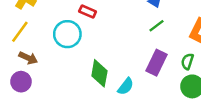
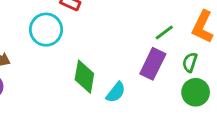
green line: (157, 26) -> (164, 32), moved

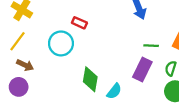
green line: (164, 32) -> (151, 46), turned 40

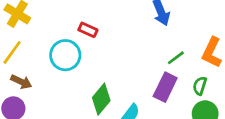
green line: (151, 46) -> (176, 58), turned -40
green diamond: (90, 79) -> (101, 99), turned 30

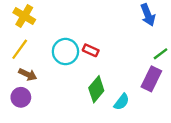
red rectangle: (88, 30) -> (91, 50), moved

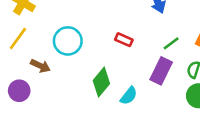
red rectangle: (91, 50) -> (124, 40), moved
brown arrow: (28, 74) -> (40, 66), moved

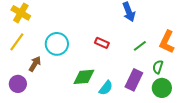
brown arrow: (40, 66) -> (35, 64), turned -84
purple rectangle: (161, 71) -> (134, 80), moved
green diamond: (101, 82) -> (84, 77), turned 45

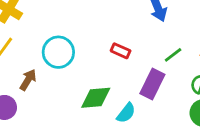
purple rectangle: (134, 80) -> (152, 84), moved

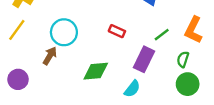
brown arrow: (28, 80) -> (50, 56), moved
cyan semicircle: (126, 113) -> (132, 89), moved

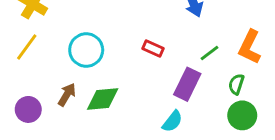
brown arrow: (50, 56) -> (67, 95), moved
green diamond: (96, 71) -> (103, 99), moved

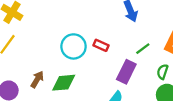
cyan circle: (86, 50) -> (74, 46), moved

